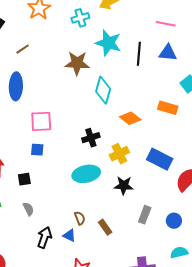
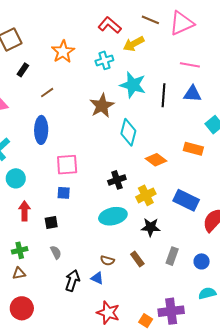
brown star: (77, 63) -> (102, 106), turned -30
brown semicircle: (80, 218) -> (107, 261), turned 128
brown rectangle: (105, 227) -> (137, 259), moved

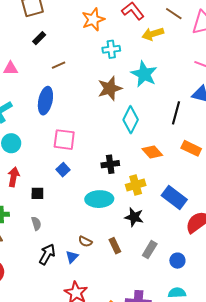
orange star: (63, 52) -> (93, 19), moved
cyan cross: (104, 60) -> (111, 49), moved
black line: (163, 95) -> (176, 113), moved
blue square: (64, 193) -> (63, 170), moved, turned 32
blue triangle: (97, 278) -> (72, 257), turned 40

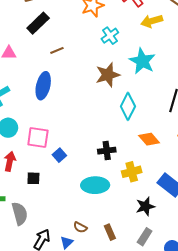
black rectangle: (39, 38) -> (38, 23), size x1.6
cyan cross: (111, 49) -> (110, 36), turned -30
pink square: (64, 140) -> (38, 138), moved
black star: (134, 217) -> (145, 206), moved, turned -30
gray semicircle: (36, 224) -> (20, 214), moved, size x1.6

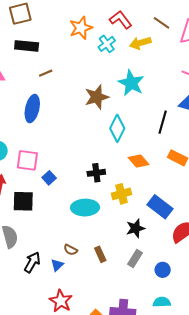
black rectangle: (38, 23) -> (27, 46), turned 50
cyan cross: (110, 36) -> (107, 44), moved
black square: (33, 178) -> (23, 201), size x1.6

